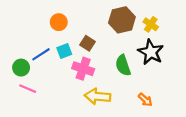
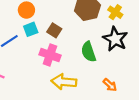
cyan square: (64, 51) -> (31, 29), moved

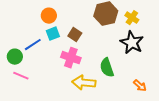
green semicircle: (89, 52) -> (107, 68), moved
orange arrow: (110, 85) -> (140, 86), moved

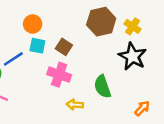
cyan square: (53, 34) -> (37, 46), turned 32
yellow arrow: (84, 83) -> (75, 105), size x0.6
orange arrow: (140, 86) -> (142, 108), turned -88

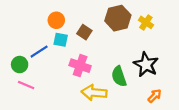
brown square: (64, 47) -> (84, 32), moved
black star: (133, 56) -> (146, 65), moved
yellow arrow: (75, 105) -> (94, 93), size x1.6

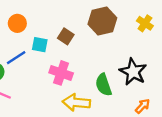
orange circle: (56, 20) -> (17, 23), moved
yellow cross: (146, 22) -> (145, 23), moved

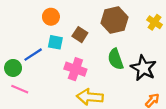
orange circle: (17, 23) -> (51, 17), moved
green semicircle: (104, 85) -> (116, 59), moved

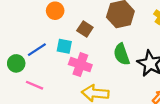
cyan square: (55, 42) -> (64, 46), moved
pink line: (20, 89) -> (35, 85), moved

